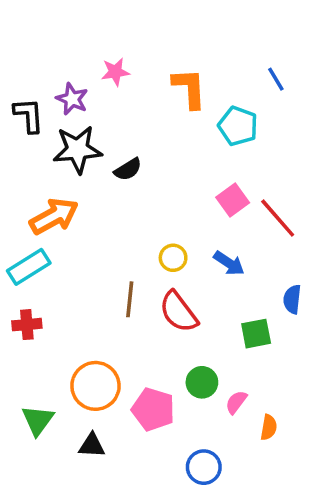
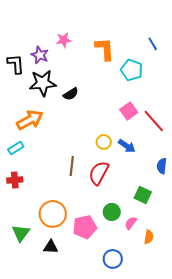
yellow circle: (173, 258) -> (104, 142), moved
cyan rectangle: (29, 267) -> (16, 148), size x0.7
red semicircle: (178, 312) -> (99, 173), turned 65
green square: (256, 334) -> (143, 195), moved, turned 36
pink pentagon: (153, 409) -> (85, 227), turned -30

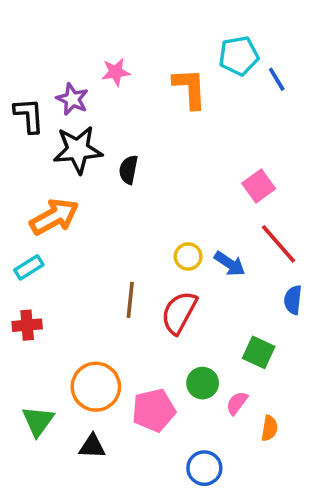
cyan pentagon: (132, 70) -> (239, 56), moved, turned -30
black semicircle: (71, 94) -> (128, 170), turned 133
pink square: (129, 111) -> (259, 186), moved
red line: (154, 121) -> (279, 244), moved

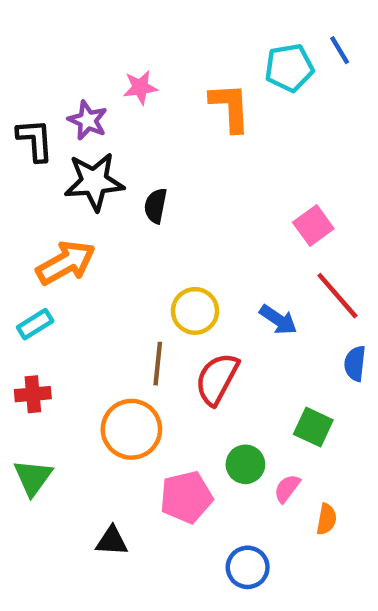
blue line: (277, 79) -> (340, 50), moved
yellow circle: (188, 256) -> (195, 311), moved, size x1.4
orange circle: (96, 387) -> (131, 429), moved
green triangle: (38, 421) -> (33, 477), moved

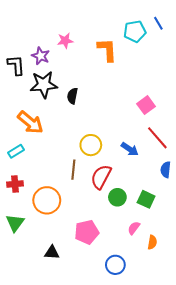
orange arrow: (66, 263) -> (30, 123), turned 68
orange circle: (131, 429) -> (47, 200), moved
green circle: (245, 464) -> (117, 197), moved

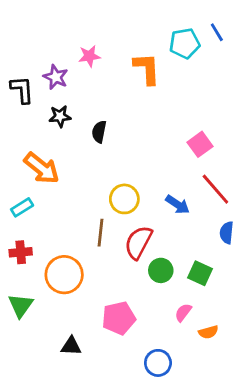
black star: (44, 85) -> (60, 116), size x0.6
orange semicircle: (152, 242) -> (208, 332), turned 64

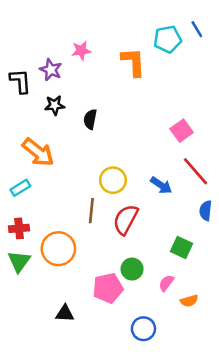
green circle: (161, 270) -> (132, 269), moved
green triangle: (21, 305) -> (19, 261), moved

